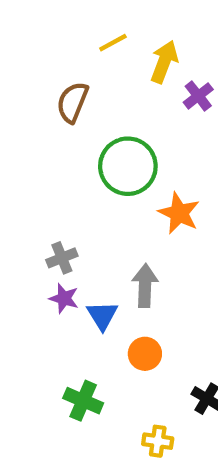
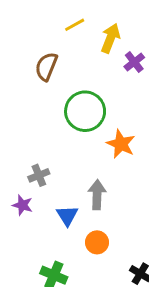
purple star: (64, 298) -> (22, 205), moved

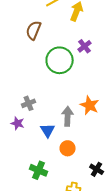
purple cross: (134, 62) -> (85, 46), moved
orange star: (121, 144) -> (90, 105), moved

